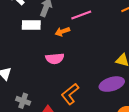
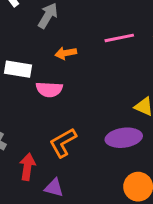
pink line: (81, 15) -> (119, 38), moved
white rectangle: (31, 25) -> (18, 69), moved

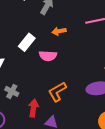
white rectangle: (18, 69) -> (27, 42), turned -60

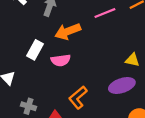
orange arrow: (59, 31) -> (68, 31), size x1.6

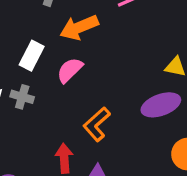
pink semicircle: (61, 60) -> (70, 70), turned 144
gray cross: (28, 106) -> (22, 97), moved

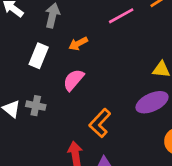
orange arrow: (79, 27) -> (78, 44), size x0.6
white rectangle: (32, 56) -> (39, 56), moved

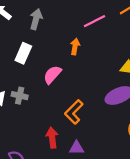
orange arrow: (78, 44) -> (75, 47), moved, turned 126

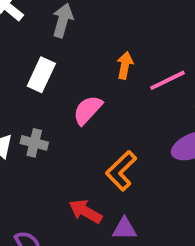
pink line: (94, 21) -> (167, 80), moved
red arrow: (52, 138) -> (85, 211), turned -54

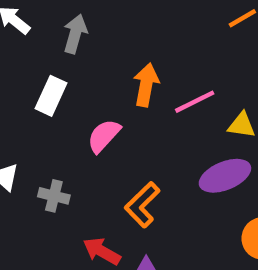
orange arrow: (125, 65) -> (146, 85), size x1.4
gray cross: (34, 143) -> (54, 196), moved

